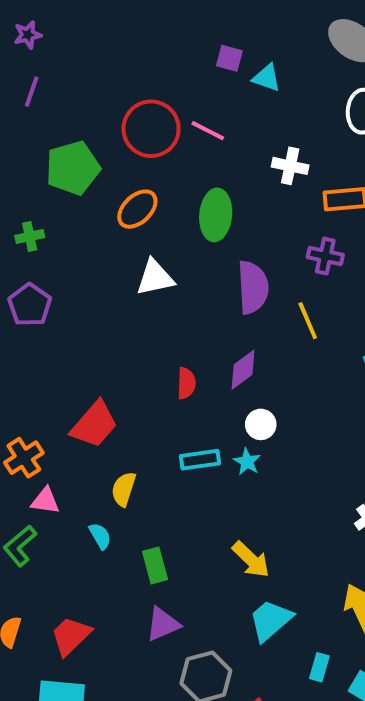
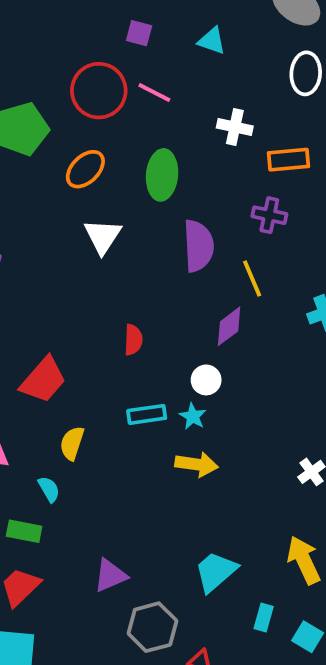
purple square: (229, 58) -> (139, 33), moved
white triangle: (155, 278) -> (103, 236), turned -45
purple diamond: (243, 370) -> (229, 326), moved
yellow arrow: (251, 560) -> (197, 464), moved, turned -36
green rectangle: (155, 565) -> (24, 531), moved, turned -64

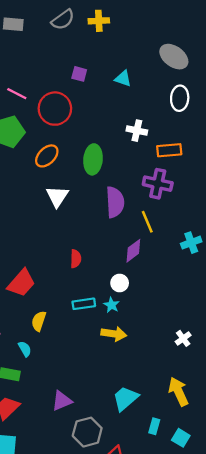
pink line: (154, 93) -> (17, 94), moved
purple cross: (269, 215) -> (158, 184), size x1.4

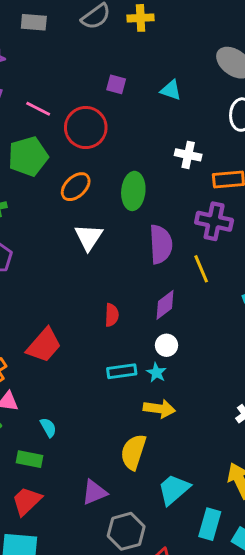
purple diamond: (133, 251) -> (165, 305), moved
yellow semicircle: (39, 321) -> (133, 452), moved, size x1.4
cyan rectangle: (154, 426) -> (210, 524), size x1.5

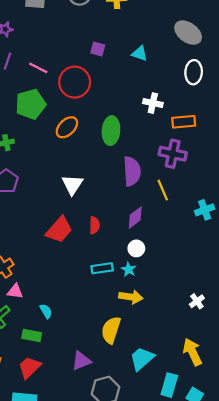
white triangle: (89, 237) -> (72, 185), moved
red trapezoid: (44, 345) -> (59, 230), moved

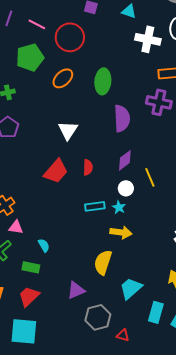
white cross: (153, 103) -> (148, 39), moved, size x1.4
yellow line: (163, 190) -> (150, 177), moved

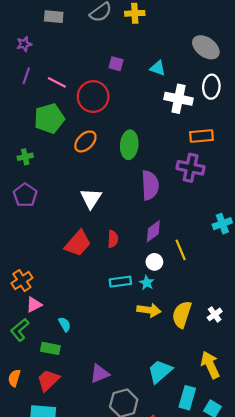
pink triangle: (16, 227) -> (34, 305), turned -35
yellow semicircle: (103, 262) -> (182, 314), moved

